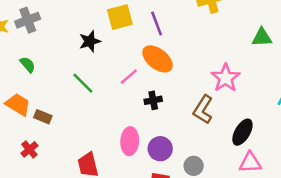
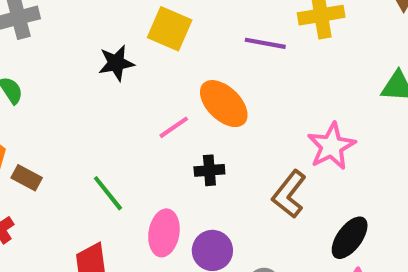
yellow square: (120, 17) -> (170, 29), turned 32
purple line: (157, 24) -> (265, 43), moved, turned -65
green line: (83, 83) -> (108, 193), moved

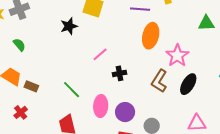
orange ellipse: (224, 104) -> (151, 36), moved, turned 65
black ellipse: (350, 238) -> (188, 84), moved

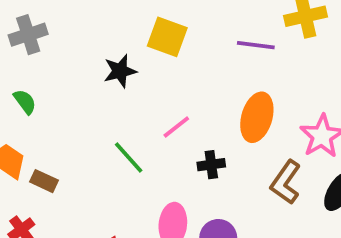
orange ellipse: (151, 36) -> (257, 117), moved
green line: (72, 90) -> (129, 158), moved

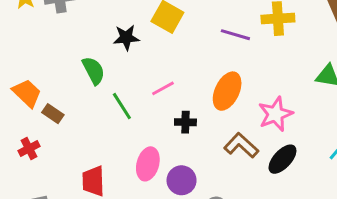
green semicircle: (25, 102) -> (94, 71), moved, size x1.4
brown L-shape: (286, 182) -> (241, 145), turned 88

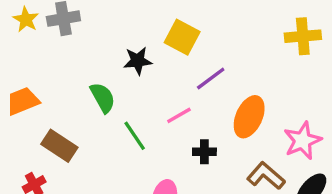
purple line: (235, 35) -> (211, 78), moved, turned -52
orange trapezoid: (27, 93) -> (23, 101), moved, turned -64
brown rectangle: (53, 114) -> (59, 146), size x1.5

